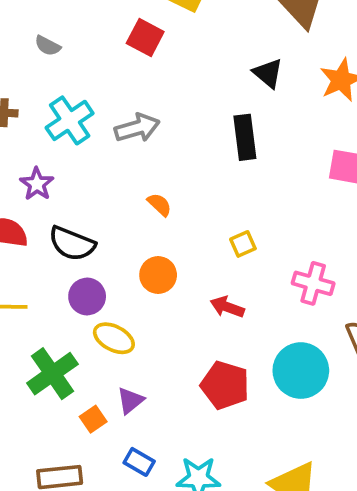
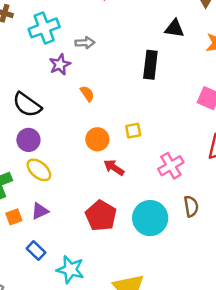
black triangle: (268, 73) -> (174, 28), turned -45
gray arrow: (137, 128) -> (85, 43), size x0.7
purple star: (37, 184) -> (60, 64), moved
orange circle: (158, 275) -> (97, 139), moved
pink cross: (313, 283) -> (171, 166), turned 30

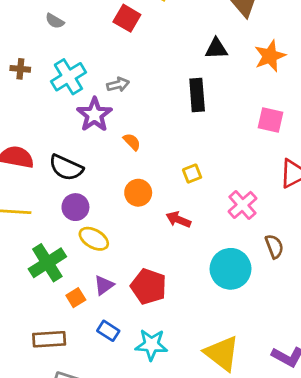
purple star: (60, 64) -> (94, 115), size x1.4
orange circle: (97, 139) -> (138, 193), moved
red pentagon: (101, 216) -> (149, 286), moved

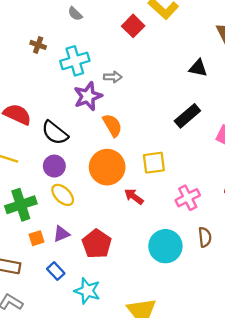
black rectangle: (197, 95) -> (187, 116), moved, turned 40
orange semicircle: (132, 142) -> (112, 125), size x1.5
yellow square: (192, 174) -> (154, 163), size x1.5
orange circle: (138, 193) -> (107, 167), size x1.6

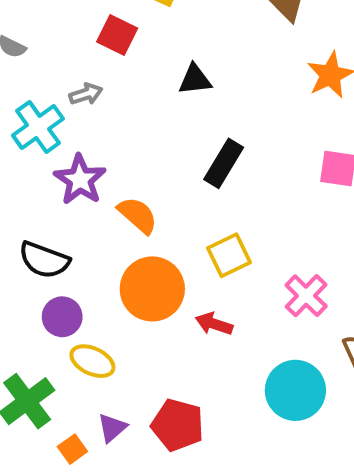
black triangle: (198, 68) -> (195, 80), moved
gray arrow: (113, 77) -> (86, 94), moved
black rectangle: (187, 116) -> (224, 163), moved

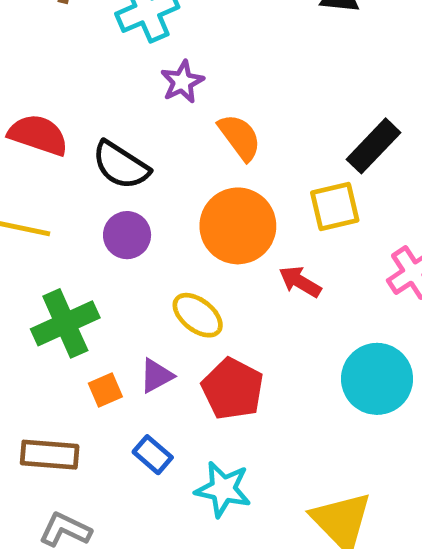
black rectangle: (224, 163) -> (374, 146), moved
purple star: (80, 180) -> (182, 82), size x0.7
yellow ellipse: (92, 361) -> (198, 315), moved

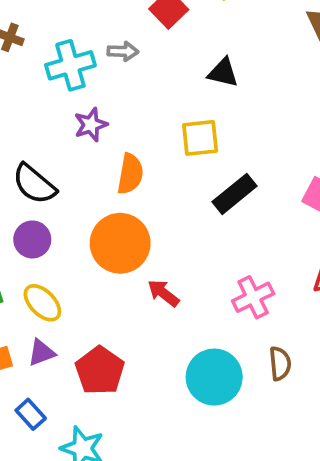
orange semicircle: (240, 137) -> (130, 174), turned 39
yellow square: (335, 206) -> (200, 138), moved
yellow ellipse: (198, 315) -> (42, 303), moved

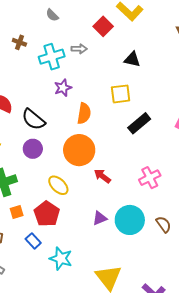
yellow ellipse: (42, 303) -> (58, 185), moved
purple triangle: (41, 353) -> (100, 218), moved
brown semicircle: (280, 364) -> (163, 224), moved, turned -30
red pentagon: (100, 371) -> (47, 214), moved

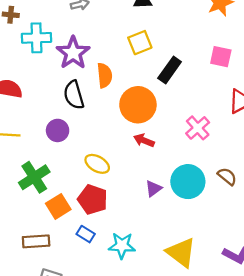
cyan cross: (52, 57) -> (36, 38), moved, turned 30
purple star: (63, 88) -> (73, 53), size x1.6
black semicircle: (33, 119) -> (74, 95), moved, turned 50
orange circle: (79, 150) -> (138, 105), moved
orange square: (17, 212) -> (58, 206), size x1.5

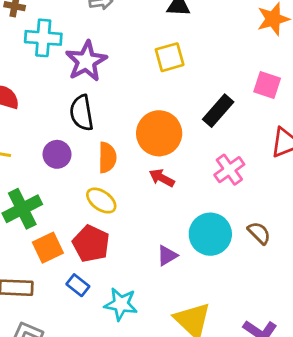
black rectangle: (170, 70) -> (218, 111), moved
orange semicircle: (105, 75) -> (107, 157), moved
purple triangle: (153, 189) -> (167, 255), moved

